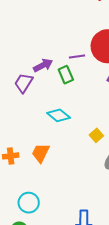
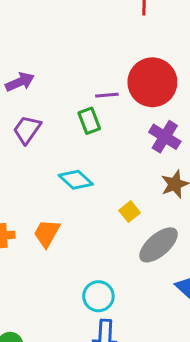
purple arrow: (43, 65) -> (20, 82), moved
cyan circle: (29, 203) -> (98, 296), moved

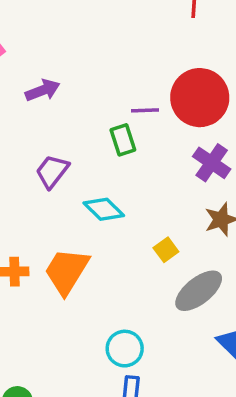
purple trapezoid: (27, 130) -> (52, 171), moved
orange trapezoid: (47, 233) -> (67, 271), size x1.4

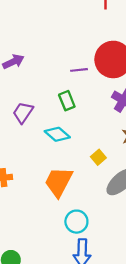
green rectangle: (123, 140) -> (67, 101), moved
orange trapezoid: (67, 271) -> (59, 182), moved

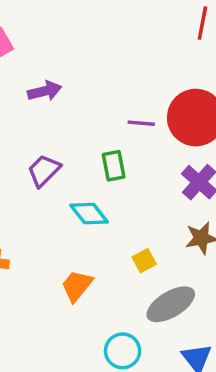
orange trapezoid: (59, 182) -> (77, 286), size x0.7
cyan circle: (76, 222) -> (123, 351), moved

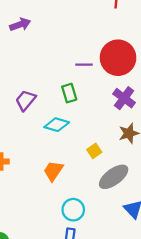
purple arrow: (45, 91) -> (20, 24), moved
cyan diamond: (89, 214) -> (57, 125), turned -30
cyan circle: (123, 351) -> (73, 210), moved

